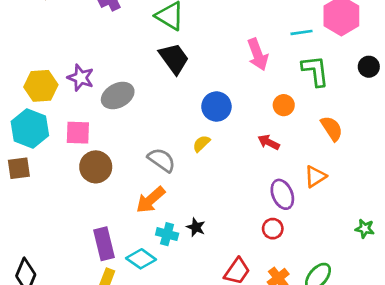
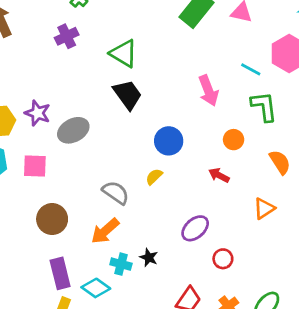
cyan line: (302, 32) -> (251, 69), turned 36
brown circle: (96, 167) -> (52, 219), moved
purple ellipse: (282, 194) -> (195, 228), moved, turned 72

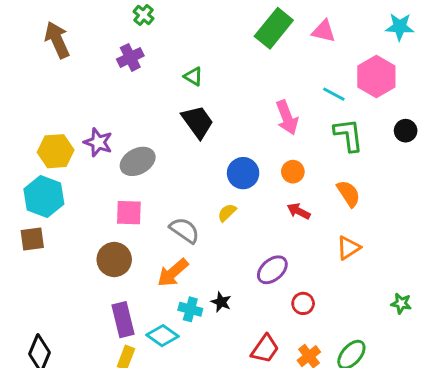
green triangle: (124, 53) -> (193, 76), size x0.6
orange circle: (234, 140) -> (293, 172), moved
orange semicircle: (280, 162) -> (348, 194), moved
pink square: (35, 166) -> (129, 213), moved

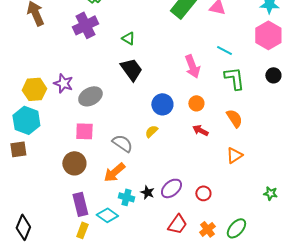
purple cross: (130, 57) -> (85, 25), size x1.4
pink hexagon: (376, 76) -> (268, 35), moved
purple ellipse: (272, 270) -> (171, 188), moved

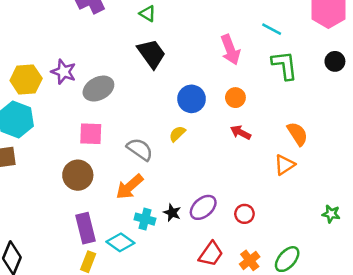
orange semicircle: (234, 118) -> (297, 134), moved

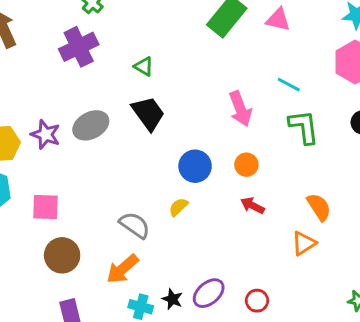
gray ellipse: (98, 89) -> (91, 125), moved
pink square: (91, 134) -> (45, 207), moved

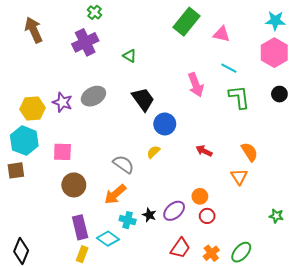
pink triangle: (278, 20) -> (222, 34), moved
black trapezoid: (148, 113) -> (143, 99), moved
orange circle: (246, 165) -> (200, 196), moved
orange triangle: (304, 243) -> (239, 177), turned -30

